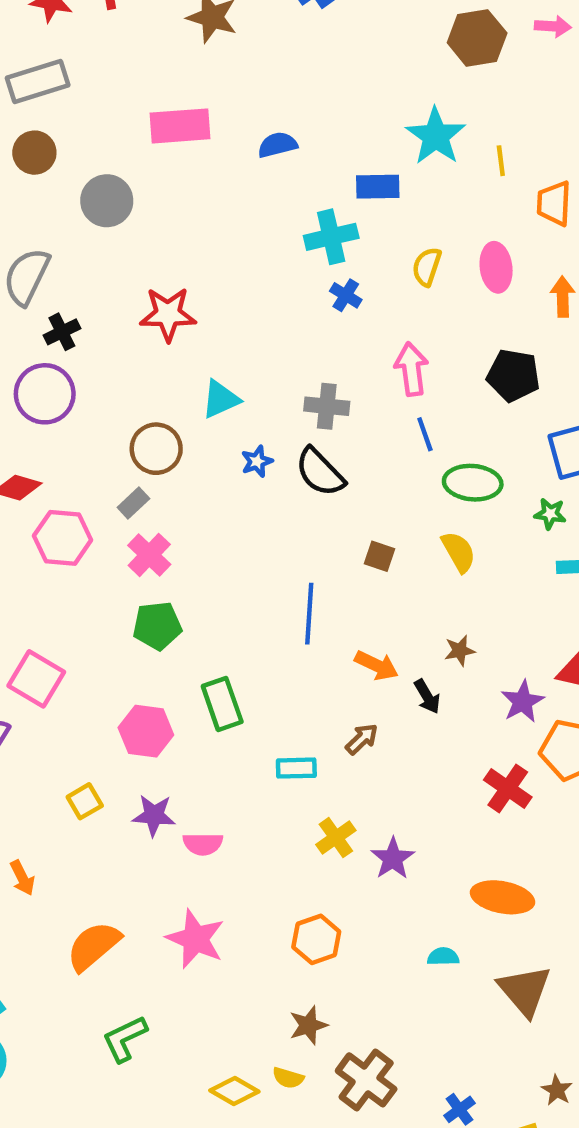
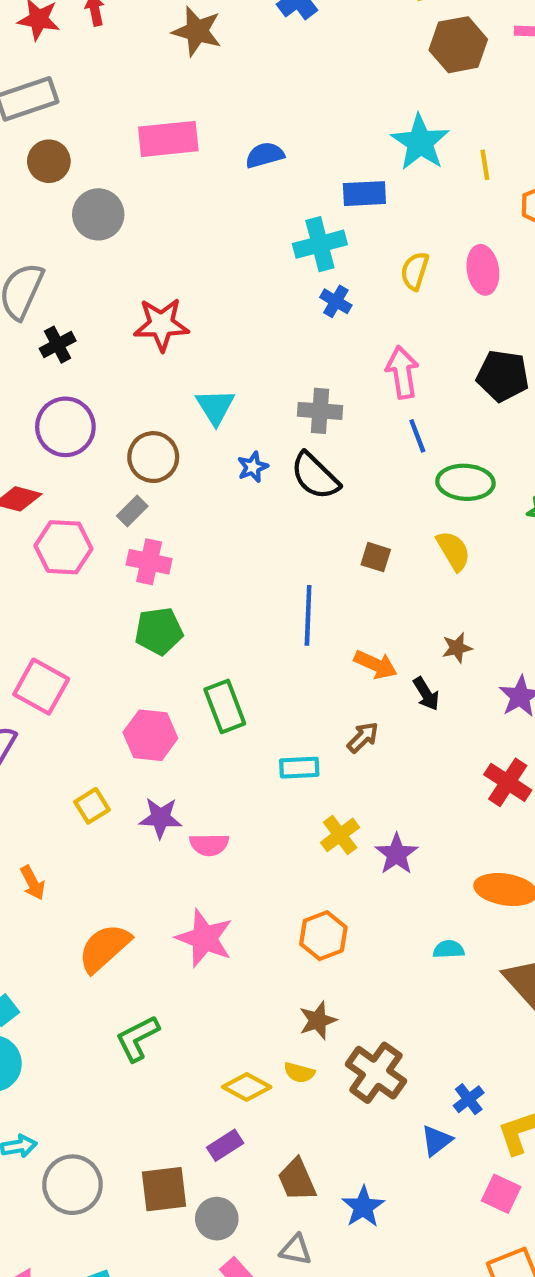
brown circle: (34, 153) -> (49, 161), moved
purple circle: (45, 394) -> (65, 427), moved
cyan triangle: (221, 399) -> (215, 407), turned -36
pink cross: (149, 555) -> (149, 562), turned -30

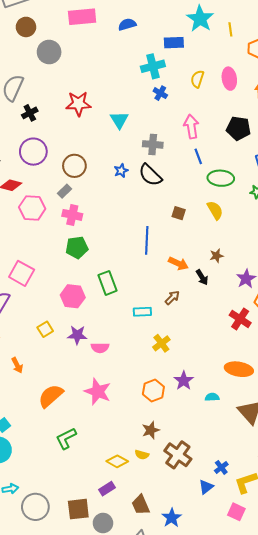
cyan triangle: (215, 407) -> (119, 120), moved
purple star: (397, 854) -> (184, 381), moved

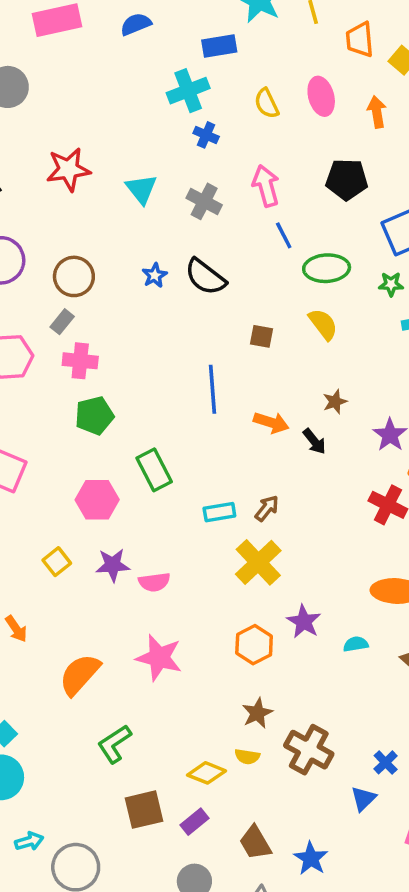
yellow semicircle: (197, 79) -> (267, 103), turned -36
gray cross: (153, 144) -> (204, 201), moved, turned 30
brown arrow: (172, 298) -> (267, 508), moved
yellow cross: (161, 343) -> (258, 562), size x1.5
brown square: (78, 509) -> (144, 810), moved

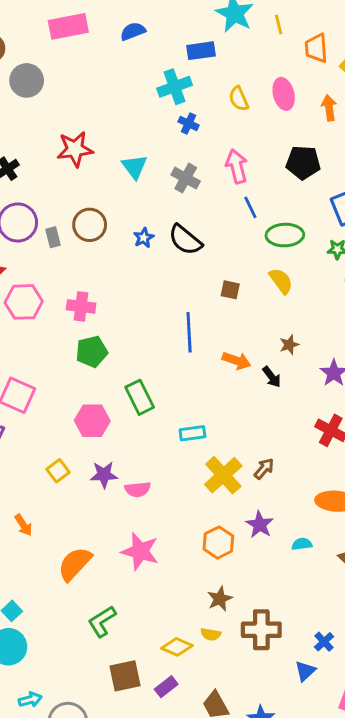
brown circle: (74, 276) -> (90, 225), moved
gray rectangle: (62, 322) -> (53, 237), moved, turned -54
brown arrow: (267, 508) -> (264, 469), moved
brown cross: (309, 750) -> (261, 630), turned -30

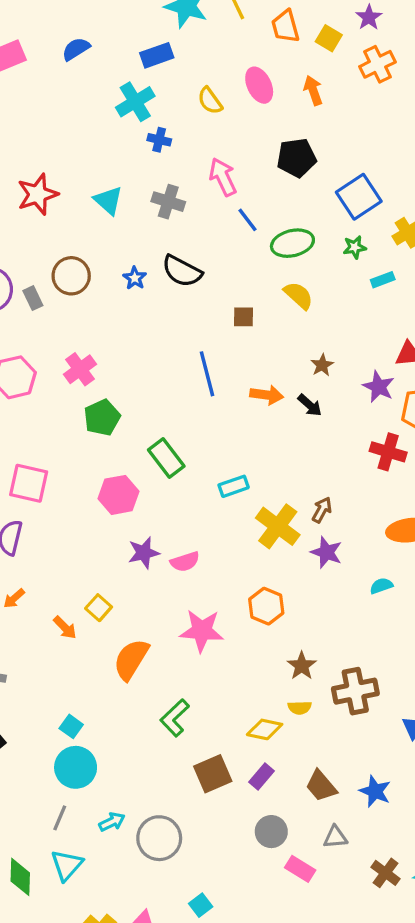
pink cross: (81, 306) -> (80, 369), turned -32
yellow square: (58, 471) -> (99, 608), moved
purple star: (260, 525) -> (327, 552), moved
orange hexagon: (218, 543) -> (266, 606), moved

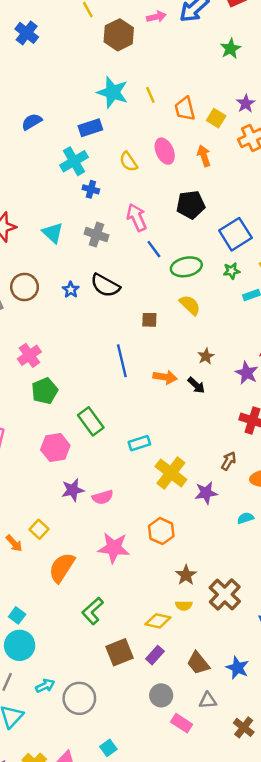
brown arrow: (322, 510) -> (229, 461), moved
purple star: (327, 552) -> (206, 493), turned -30
brown cross: (355, 691) -> (225, 594), turned -36

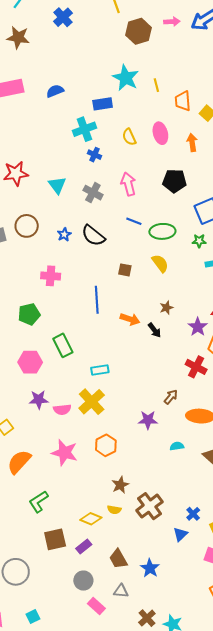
blue line: (154, 249) -> (134, 221), moved, turned -42
pink cross: (29, 355) -> (51, 276), moved, turned 30
yellow cross: (171, 473) -> (92, 402), moved

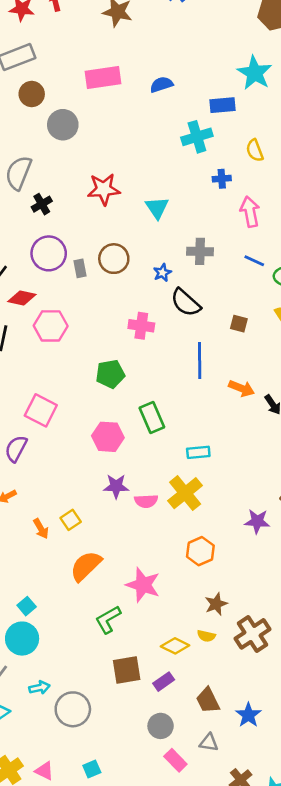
blue cross: (94, 155) -> (222, 179), moved, turned -32
gray cross: (93, 193) -> (200, 251), moved, turned -30
black semicircle: (93, 236) -> (186, 303), moved
pink star: (65, 453) -> (143, 585), moved

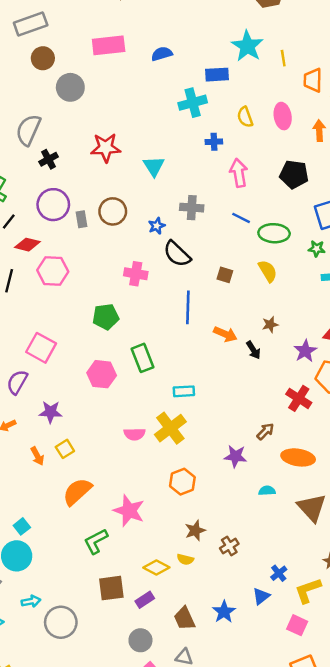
purple star: (116, 486) -> (51, 412), moved
brown cross: (253, 634) -> (229, 546), moved, size x0.6
blue star: (248, 715) -> (224, 612), moved

